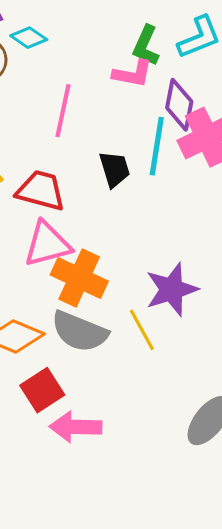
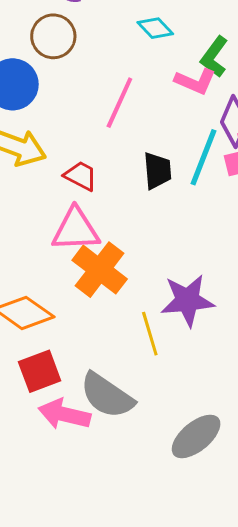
cyan diamond: (29, 38) -> (155, 28), moved
red trapezoid: (41, 190) -> (81, 176), size x0.7
gray semicircle: (80, 332) -> (107, 396), moved

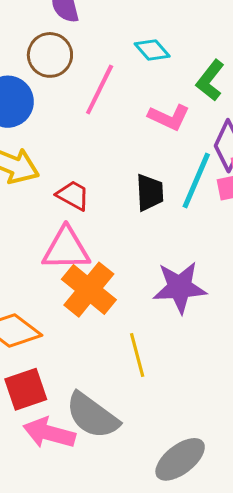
pink L-shape: (195, 81) -> (169, 117), moved
pink line: (119, 103) -> (100, 90), moved
purple star: (187, 300) -> (180, 287), moved

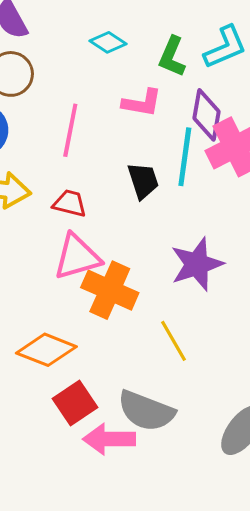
pink line: (100, 90) -> (70, 130), moved

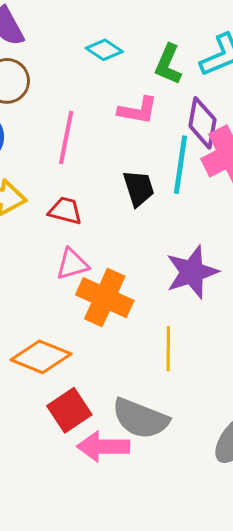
pink triangle: (77, 257) -> (72, 264), size x0.7
yellow line: (174, 341) -> (168, 349), turned 30

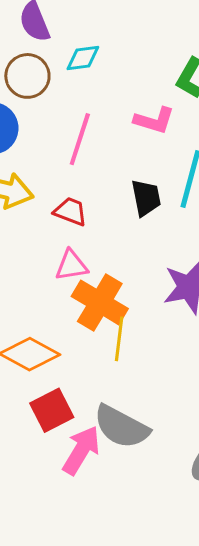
cyan diamond: (104, 50) -> (83, 58), moved, turned -48
yellow line: (168, 349) -> (119, 339), moved
pink arrow: (103, 447) -> (81, 450), turned 114

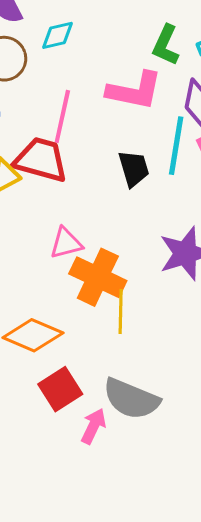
pink L-shape: (154, 120) -> (134, 91), size x1.4
red trapezoid: (70, 212) -> (41, 160), moved, size x1.6
pink arrow: (81, 450) -> (93, 426), size x0.7

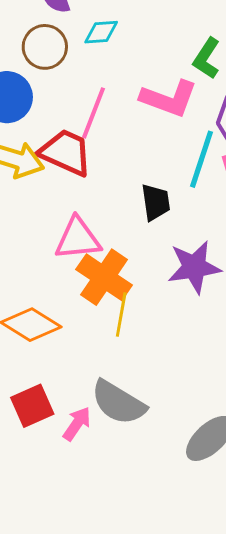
black trapezoid: (134, 168) -> (156, 202), moved
pink triangle: (66, 243) -> (78, 239), size x1.4
red square: (60, 389) -> (32, 406), moved

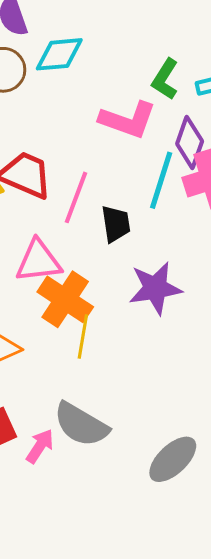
cyan diamond: (101, 32) -> (59, 54), size x1.4
pink line: (93, 113) -> (76, 197), moved

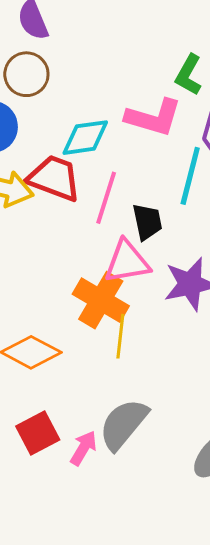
cyan diamond: (59, 54) -> (85, 138), moved
pink triangle: (38, 261) -> (127, 262), moved
gray semicircle: (81, 425) -> (123, 424), turned 102

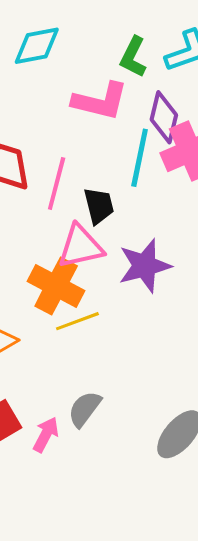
cyan diamond: (85, 138) -> (37, 46), moved
yellow line: (120, 336) -> (77, 321), turned 66
gray semicircle: (123, 424) -> (85, 409), size x0.7

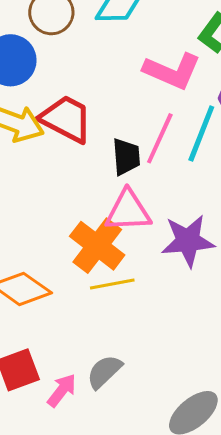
pink line: (57, 184) -> (160, 138), moved
black trapezoid: (99, 206) -> (126, 157), moved

